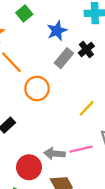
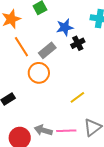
black cross: (86, 49) -> (78, 43), moved
gray rectangle: (64, 58) -> (47, 50), moved

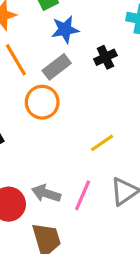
blue star: (65, 27) -> (65, 29), moved
pink line: (66, 131) -> (83, 195), turned -66

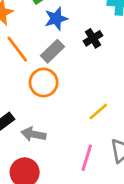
gray arrow: (46, 193) -> (33, 134), moved

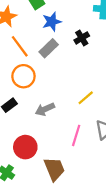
orange circle: (44, 83) -> (23, 76), moved
gray arrow: (33, 134) -> (45, 109), moved, turned -36

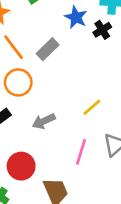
blue star: (52, 22) -> (76, 17), moved, turned -30
black cross: (82, 38) -> (102, 30), moved

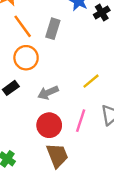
gray rectangle: (48, 49) -> (53, 29), turned -30
red circle: (21, 166) -> (49, 125), moved

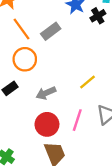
gray rectangle: (53, 29) -> (51, 31), turned 36

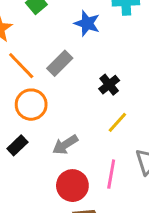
black cross: (98, 16) -> (109, 85), moved

